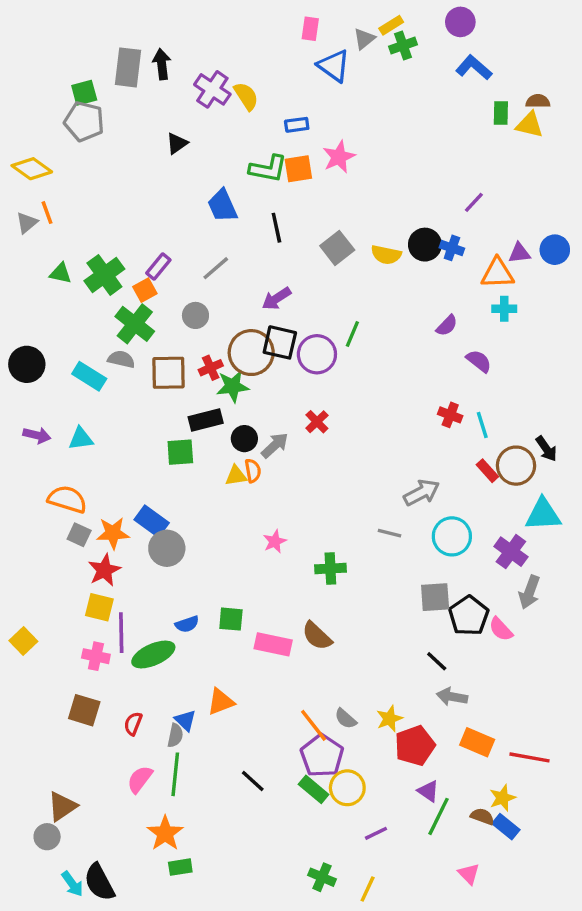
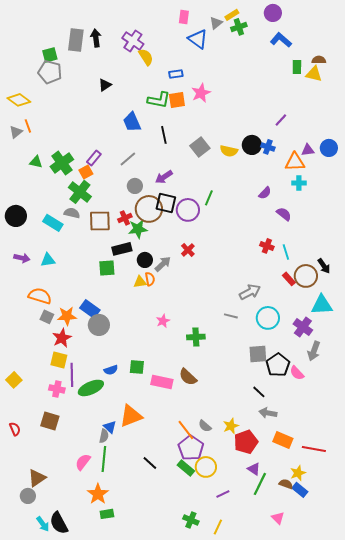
purple cross: (212, 89) -> (133, 41), moved
gray circle: (195, 315) -> (135, 186), moved
orange triangle: (221, 702) -> (131, 416), size x1.4
red semicircle: (133, 724) -> (15, 429), moved, turned 136

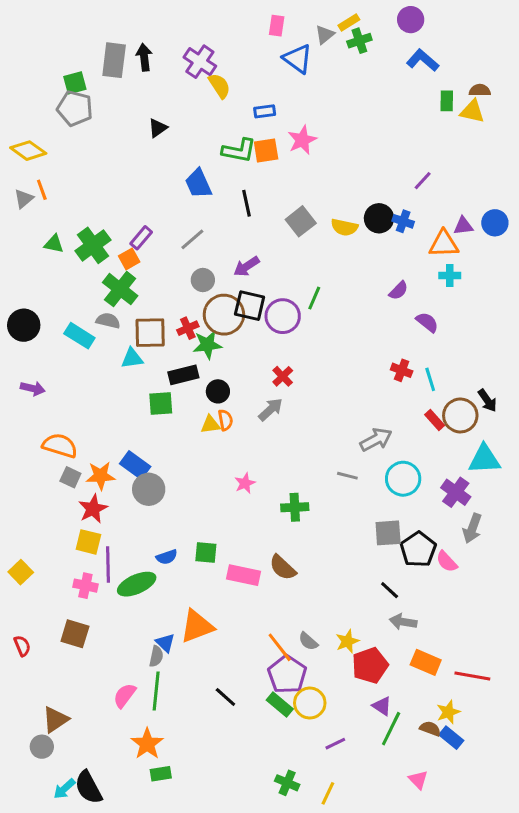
cyan triangle: (48, 260) -> (132, 358), moved
gray arrow: (163, 264) -> (271, 409), moved
cyan arrow: (43, 524) -> (64, 789), turned 84

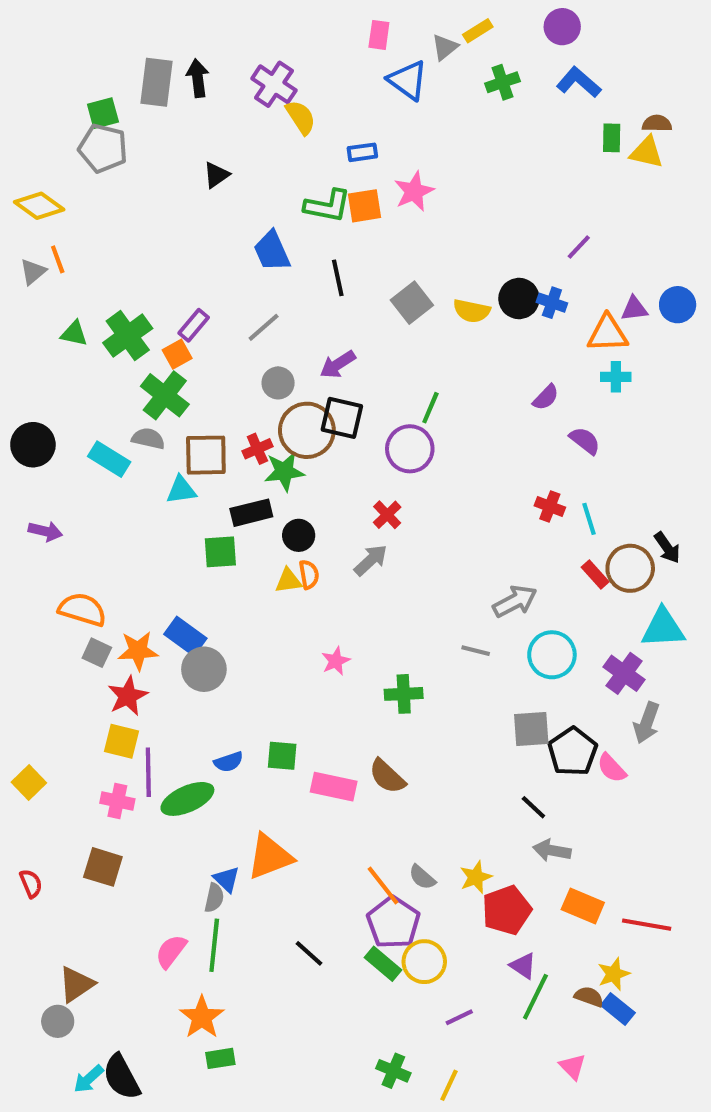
green cross: (359, 41) -> (502, 82), moved
purple circle: (283, 316) -> (410, 449), moved

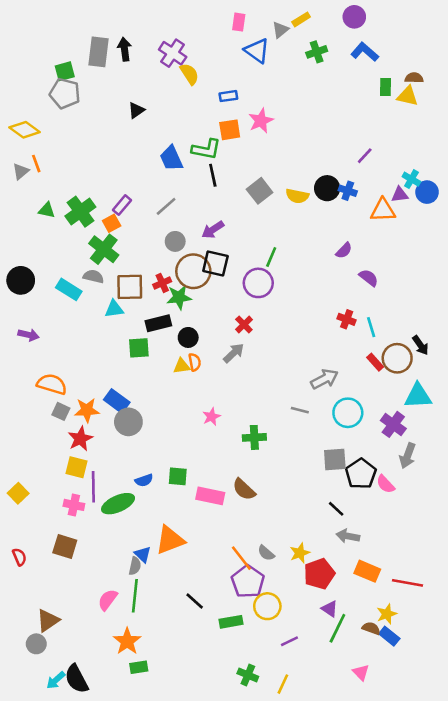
green L-shape: (327, 206) -> (206, 149), moved
cyan cross: (616, 377) -> (411, 179), moved, turned 30
green rectangle: (383, 964) -> (231, 622), moved, turned -50

